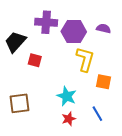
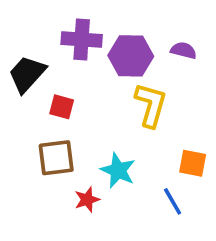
orange square: (104, 82) -> (193, 163), moved
brown square: (19, 103) -> (56, 158), moved
red star: (69, 119) -> (87, 200), moved

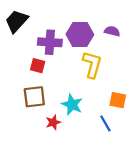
purple cross: (82, 39) -> (50, 42), moved
black trapezoid: (27, 74) -> (17, 21), moved

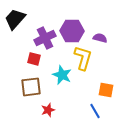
purple semicircle: (112, 31) -> (100, 38), moved
purple cross: (50, 42) -> (45, 38), turned -30
cyan star: (72, 105) -> (62, 75), moved

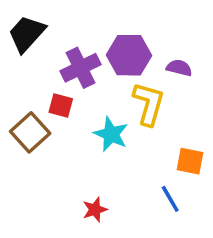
brown square: (31, 87) -> (30, 132), moved, turned -35
red star: (48, 110) -> (95, 210), moved

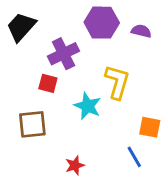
purple hexagon: (129, 55) -> (102, 23), moved
purple semicircle: (179, 68) -> (141, 31), moved
brown square: (30, 132) -> (32, 124), moved, turned 36

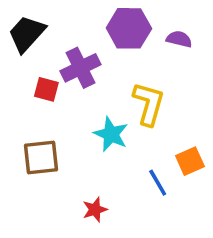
red square: (48, 83) -> (46, 89), moved
orange square: (150, 127) -> (190, 161), turned -35
blue line: (134, 157) -> (158, 183), moved

